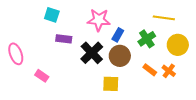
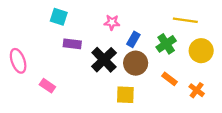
pink star: (99, 20) -> (112, 22), size x0.6
orange cross: (169, 71) -> (197, 90), moved

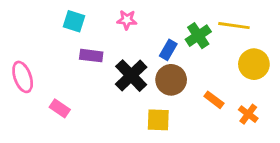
pink star: (112, 22) -> (127, 20), moved
green cross: (166, 44) -> (198, 36), moved

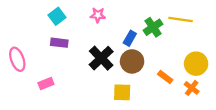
cyan square: (74, 21) -> (57, 16), turned 35
purple rectangle: (91, 56) -> (59, 43), moved
yellow circle: (254, 64) -> (196, 64), moved
pink rectangle: (60, 108) -> (46, 84), turned -56

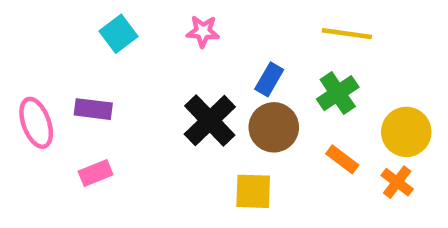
yellow line: (181, 20) -> (347, 34), moved
green cross: (153, 27) -> (338, 93), moved
purple rectangle: (59, 43) -> (93, 109), moved

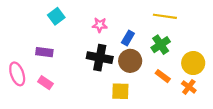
pink star: (203, 31) -> (100, 25), moved
black cross: (210, 120) -> (100, 58), turned -35
pink ellipse: (36, 123) -> (17, 74), moved
pink rectangle: (96, 173) -> (45, 83), turned 56

